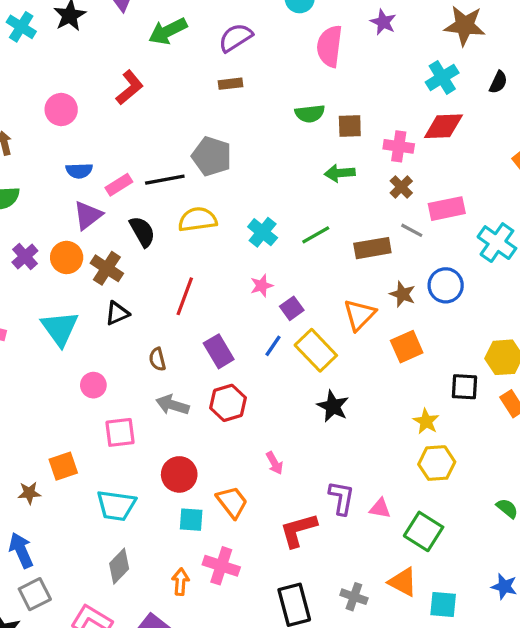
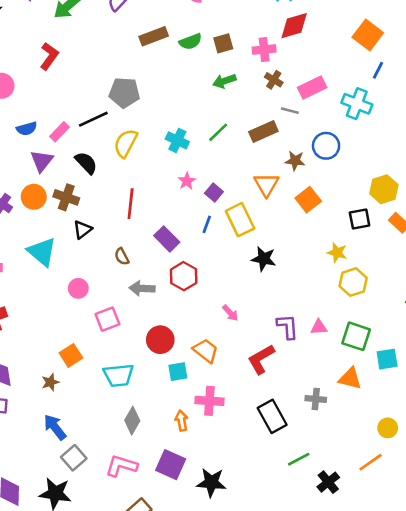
brown rectangle: (230, 84) -> (154, 36), moved, size x1.5
yellow semicircle: (198, 219) -> (126, 143), turned -40
yellow rectangle: (316, 350) -> (240, 220), turned 32
cyan square: (443, 604) -> (387, 359), moved

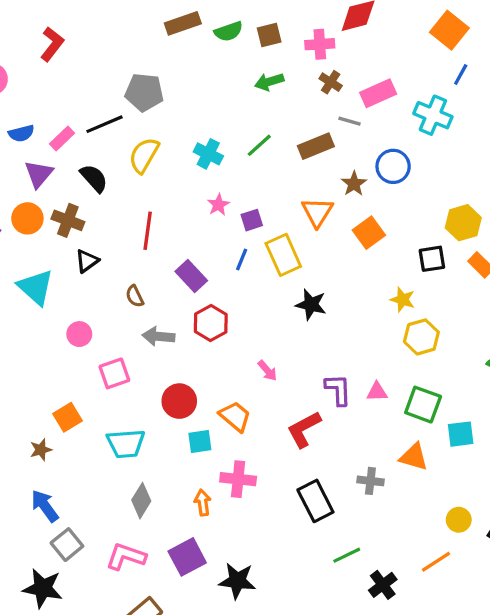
brown star: (295, 161) -> (354, 184), turned 30
purple square: (214, 192) -> (252, 220), turned 30
purple square: (171, 465) -> (187, 557), turned 36

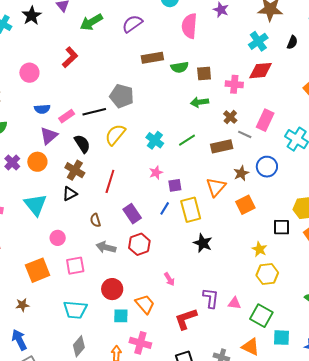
brown cross: (331, 82) -> (230, 117), moved
pink rectangle: (378, 93) -> (265, 120), turned -50
brown cross: (68, 220) -> (75, 170), moved
orange square: (67, 417) -> (38, 270), moved, size x1.4

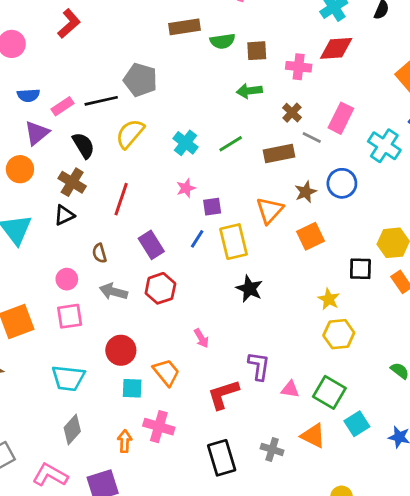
pink circle: (58, 238) -> (67, 279), moved
pink triangle: (234, 303) -> (290, 389), moved
cyan square: (281, 338) -> (357, 424), turned -36

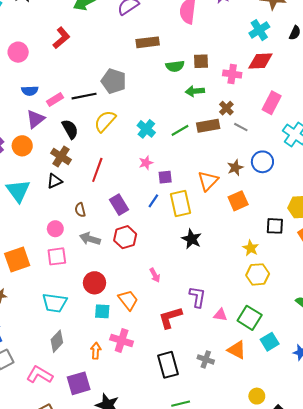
green semicircle: (222, 41) -> (175, 66), moved
pink rectangle: (341, 118) -> (272, 103), moved
brown rectangle: (279, 154) -> (208, 126), moved

